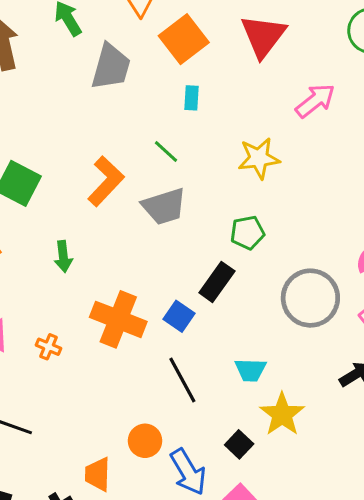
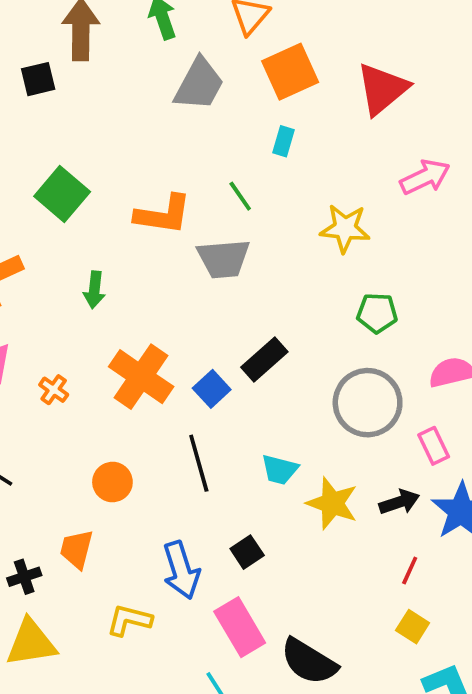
orange L-shape: (106, 181) -> (163, 215), turned 42
green pentagon: (247, 233) -> (377, 313), moved
yellow star: (282, 414) -> (332, 503), moved, turned -30
orange circle: (145, 441) -> (112, 482), moved

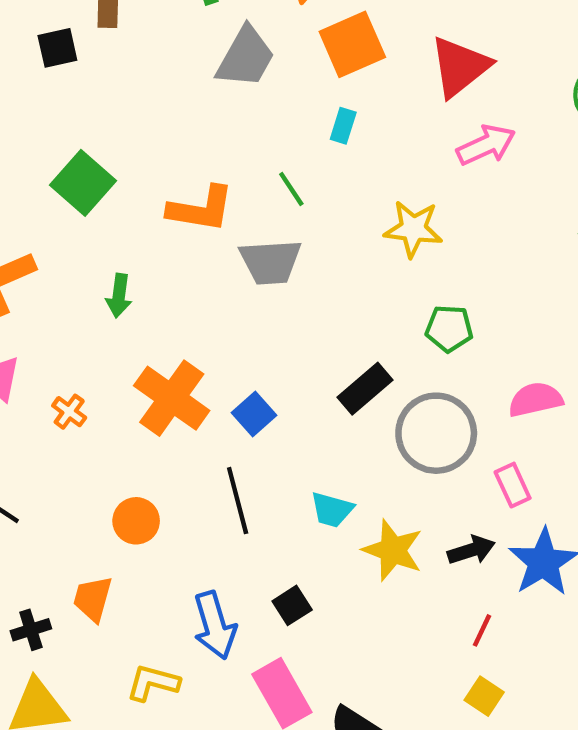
pink arrow: (425, 177) -> (486, 145), moved
black rectangle: (264, 360) -> (365, 389), moved

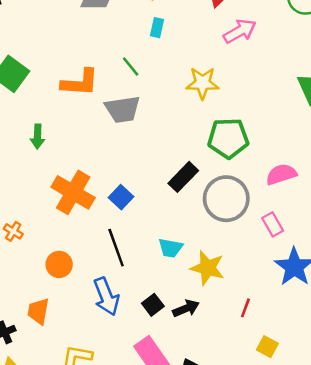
green pentagon: (449, 329) -> (228, 138), size x1.5
orange cross: (69, 412) -> (13, 231), moved
black arrow: (471, 550) -> (186, 308), moved
blue arrow: (215, 625) -> (106, 296), moved
red line: (482, 630) -> (245, 308), moved

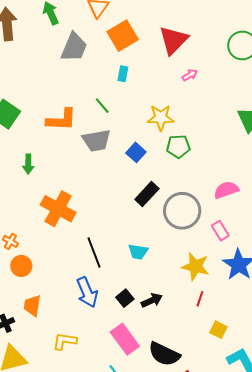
pink arrow: (240, 31) -> (190, 75), size x0.6
green pentagon: (228, 138) -> (178, 146), moved, size x0.7
blue square: (121, 197) -> (136, 152), moved
orange circle: (59, 264) -> (21, 266), moved
yellow star: (207, 268) -> (195, 266), moved

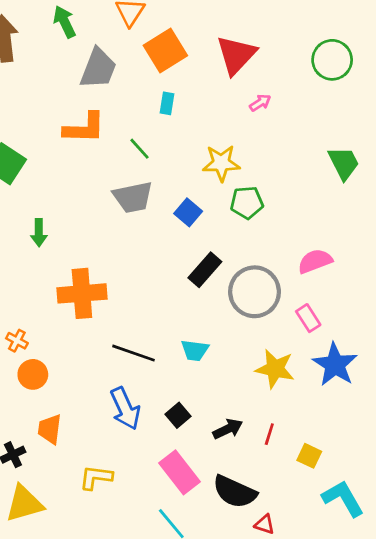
orange L-shape: (61, 120) -> (84, 128), moved
orange cross: (58, 209) -> (82, 293), turned -32
black line: (94, 252) -> (133, 353), turned -48
red line: (200, 299) -> (269, 434), moved
black arrow: (152, 300) -> (228, 429), moved

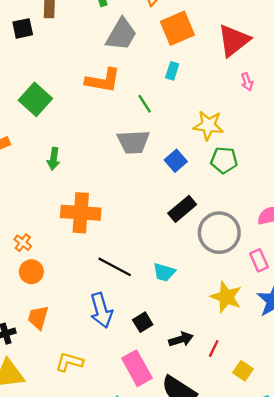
pink arrow: (260, 103) -> (247, 82), turned 96

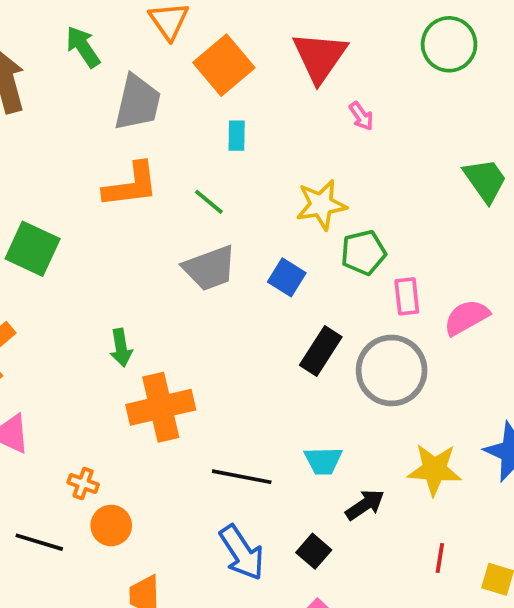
green arrow: (54, 159) -> (121, 348), moved
pink rectangle: (259, 260) -> (407, 296), moved, turned 35
black arrow: (181, 339) -> (365, 505), moved

